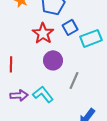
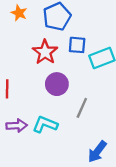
blue square: (70, 27) -> (77, 45), turned 35
cyan L-shape: (43, 94) -> (45, 124), turned -30

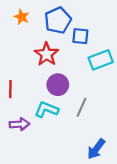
blue square: (77, 45) -> (80, 36), moved
cyan L-shape: (45, 124) -> (46, 110), moved

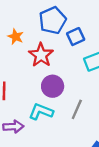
orange star: (22, 17) -> (16, 37), moved
blue square: (80, 36) -> (76, 37), turned -30

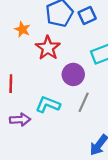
blue square: (76, 37) -> (87, 15), moved
purple circle: (53, 86) -> (73, 74), moved

